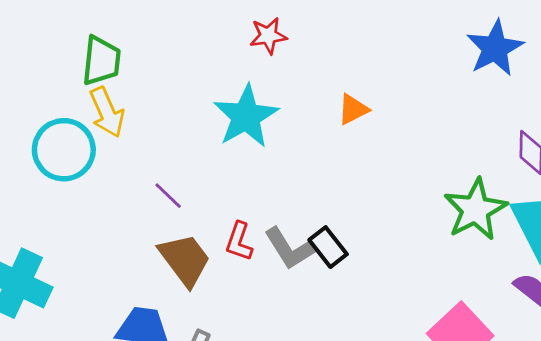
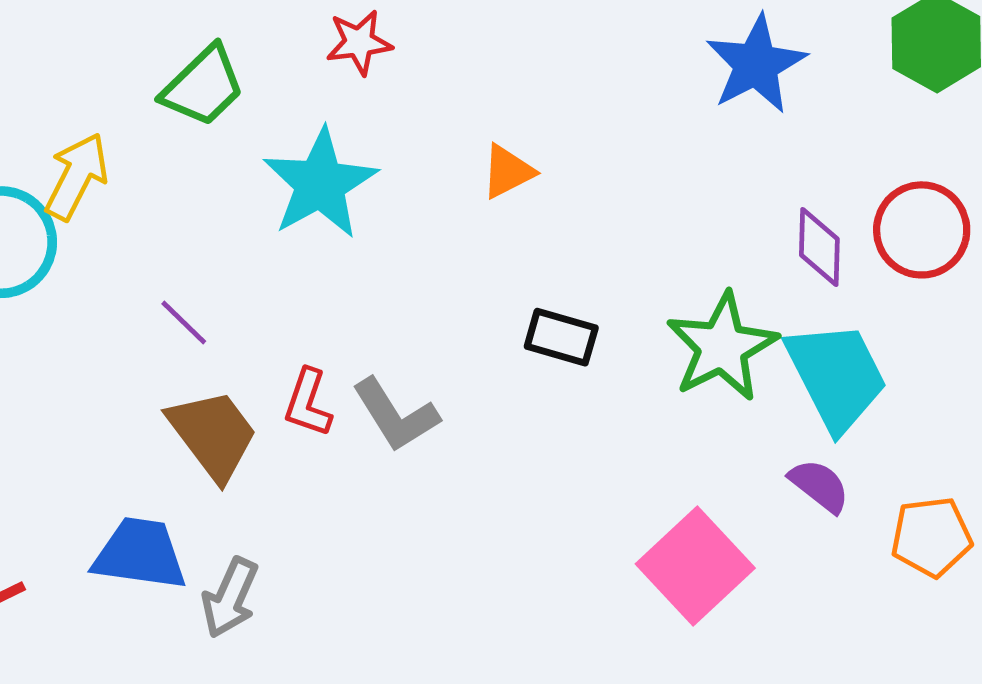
green trapezoid: (101, 61) -> (203, 86), moved, turned 40
yellow arrow: (107, 112) -> (77, 176), turned -129
black rectangle: (328, 247) -> (561, 337), moved, turned -36

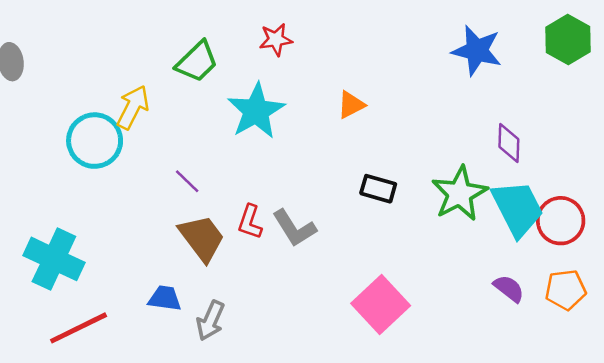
blue star: (756, 64) -> (477, 51), turned -30
red circle: (922, 230) -> (561, 221), moved
purple semicircle: (819, 486) -> (509, 289), moved
blue trapezoid: (140, 554) -> (165, 298), size x0.7
pink square: (695, 566) -> (381, 305), moved

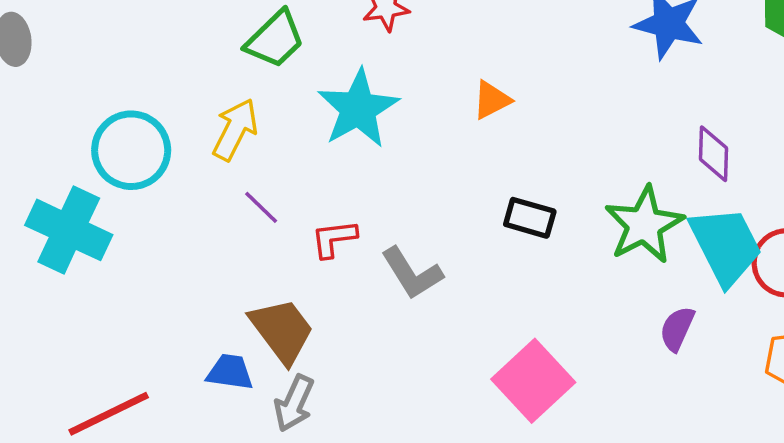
yellow arrow: (133, 107) -> (235, 129), moved
red L-shape: (250, 222) -> (334, 239), moved, turned 64
brown trapezoid: (202, 238) -> (282, 330), moved
cyan cross: (54, 259) -> (69, 230), moved
purple semicircle: (509, 289) -> (677, 329), moved, turned -104

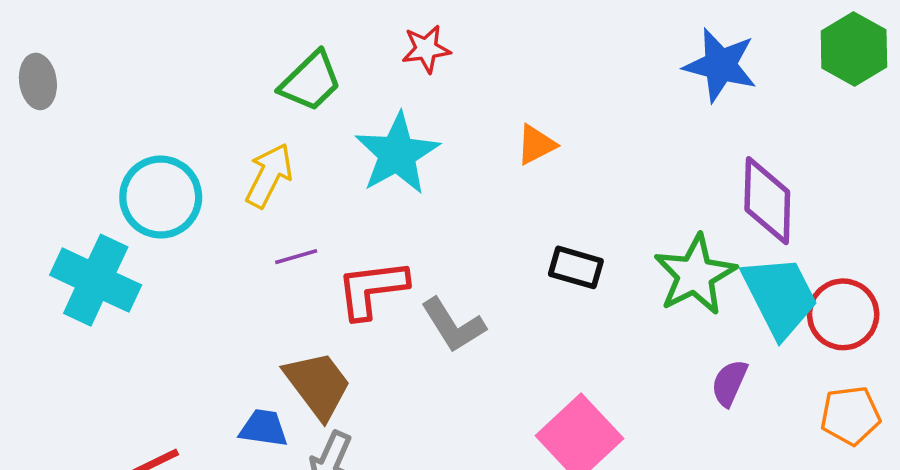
purple diamond: (713, 154) -> (767, 201), size x1.5
purple line: (261, 207) -> (296, 257), turned -60
red L-shape: (334, 239) -> (372, 289), size x1.5

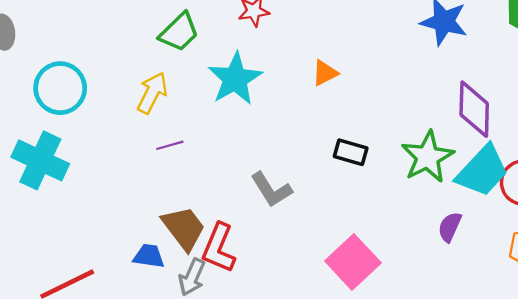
cyan circle: (161, 197) -> (60, 88), moved
red L-shape: (372, 289) -> (219, 248), moved, turned -60
cyan trapezoid: (780, 296) -> (482, 171), turned 70

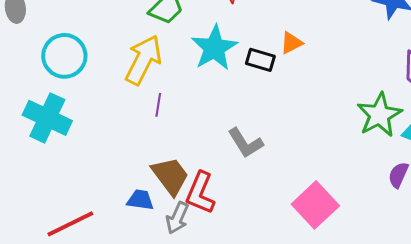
yellow arrow: (152, 93) -> (143, 60), size x1.4
purple line: (170, 145) -> (158, 105), turned -65
black rectangle: (351, 152) -> (260, 60), moved

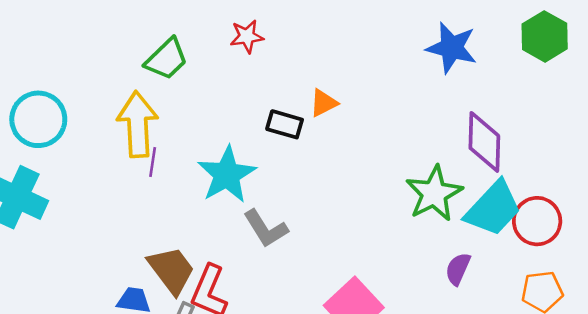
cyan star: (214, 48) -> (227, 175), moved
yellow arrow: (143, 60) -> (138, 124), turned -30
purple line: (158, 105) -> (153, 162), moved

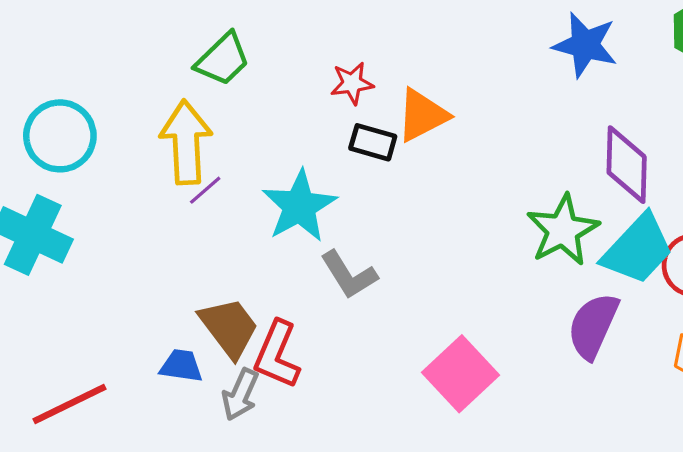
red star: (247, 36) -> (352, 83), moved
orange triangle: (324, 103) -> (422, 115), size x1.5
purple line: (153, 162) -> (205, 190), turned 40
purple semicircle: (458, 269) -> (593, 326), size x1.6

